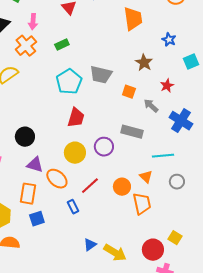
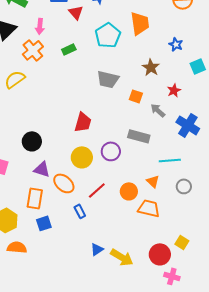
cyan pentagon: (69, 82) -> (108, 35), moved
orange trapezoid: (142, 204) -> (149, 208), turned -65

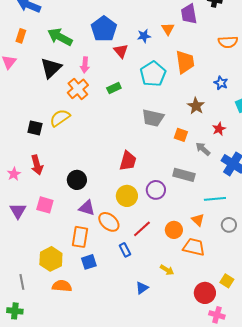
yellow arrow: (122, 257) -> (167, 270), moved, size x0.6

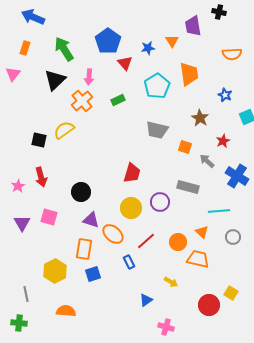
green arrow: (60, 37) -> (64, 49), turned 30
orange semicircle: (62, 286) -> (66, 311), moved
pink cross: (217, 315) -> (166, 327), moved

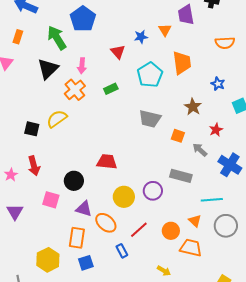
blue pentagon: (108, 41) -> (83, 19), moved
red trapezoid: (132, 173) -> (107, 162), moved, turned -100
pink square: (49, 217) -> (51, 200), moved
gray circle: (233, 237) -> (226, 226), size x1.5

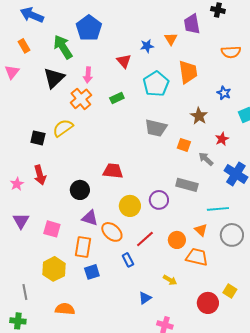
orange rectangle: (18, 37) -> (24, 46), turned -48
pink square: (51, 200) -> (52, 229), moved

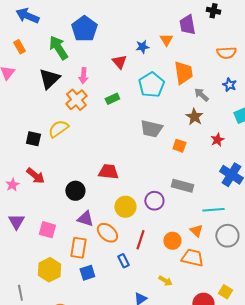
blue star: (224, 93) -> (229, 85), moved
gray arrow: (206, 159) -> (201, 95), moved
red arrow: (40, 175) -> (35, 176), turned -36
red line: (145, 239) -> (140, 240), turned -30

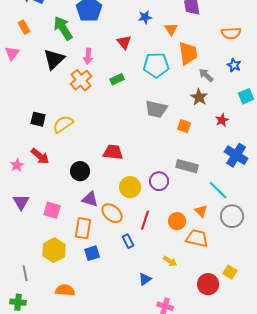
orange triangle: (166, 40) -> (171, 29), moved
blue star: (142, 47) -> (145, 17), moved
cyan pentagon: (151, 85) -> (156, 65), turned 30
yellow semicircle: (58, 129) -> (63, 124), moved
cyan line: (213, 210) -> (218, 190), turned 50

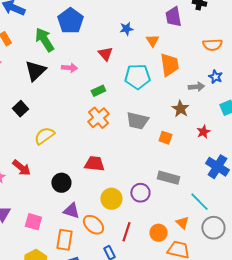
pink arrow: (88, 56) -> (69, 68), turned -91
gray arrow: (206, 75) -> (196, 87), moved, turned 133
orange cross: (81, 80) -> (98, 118), moved
black square: (38, 119) -> (20, 109), moved, turned 35

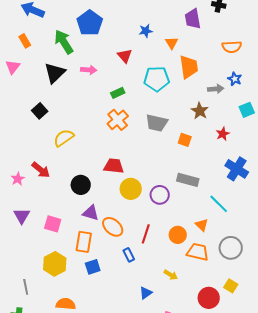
yellow circle: (111, 199) -> (131, 189), moved
gray circle: (213, 228) -> (231, 248), moved

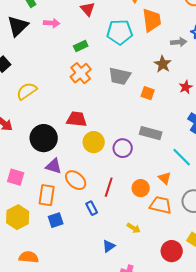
black circle: (81, 185) -> (44, 138), size x1.4

